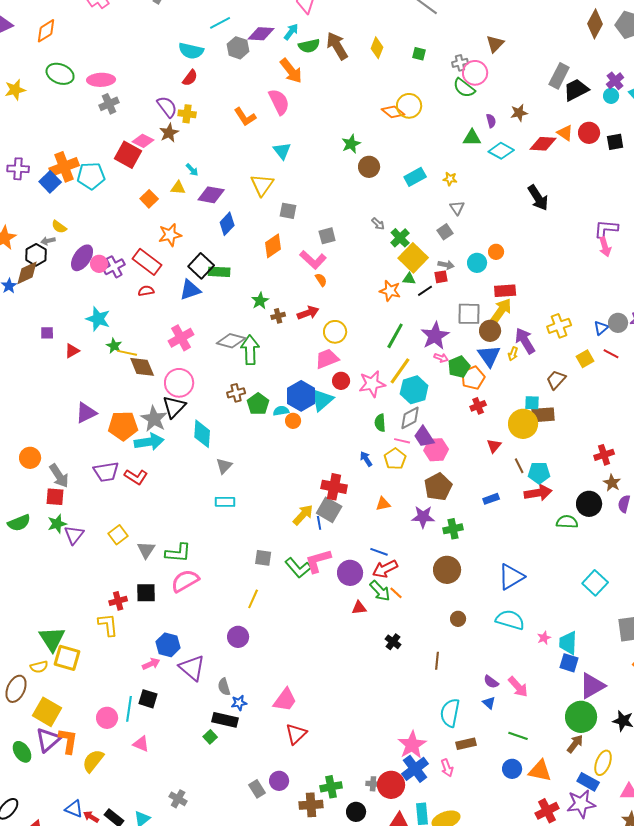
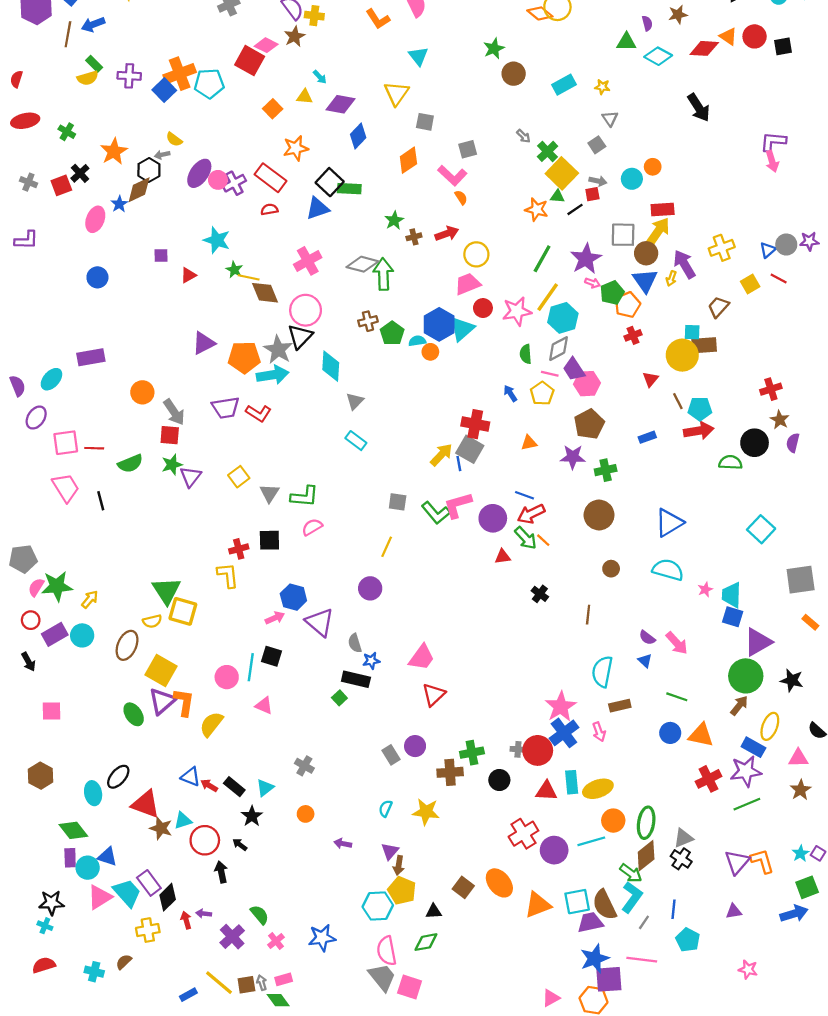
cyan rectangle: (225, 502) -> (356, 441), turned 36
pink semicircle: (185, 581) -> (312, 527), size x0.7

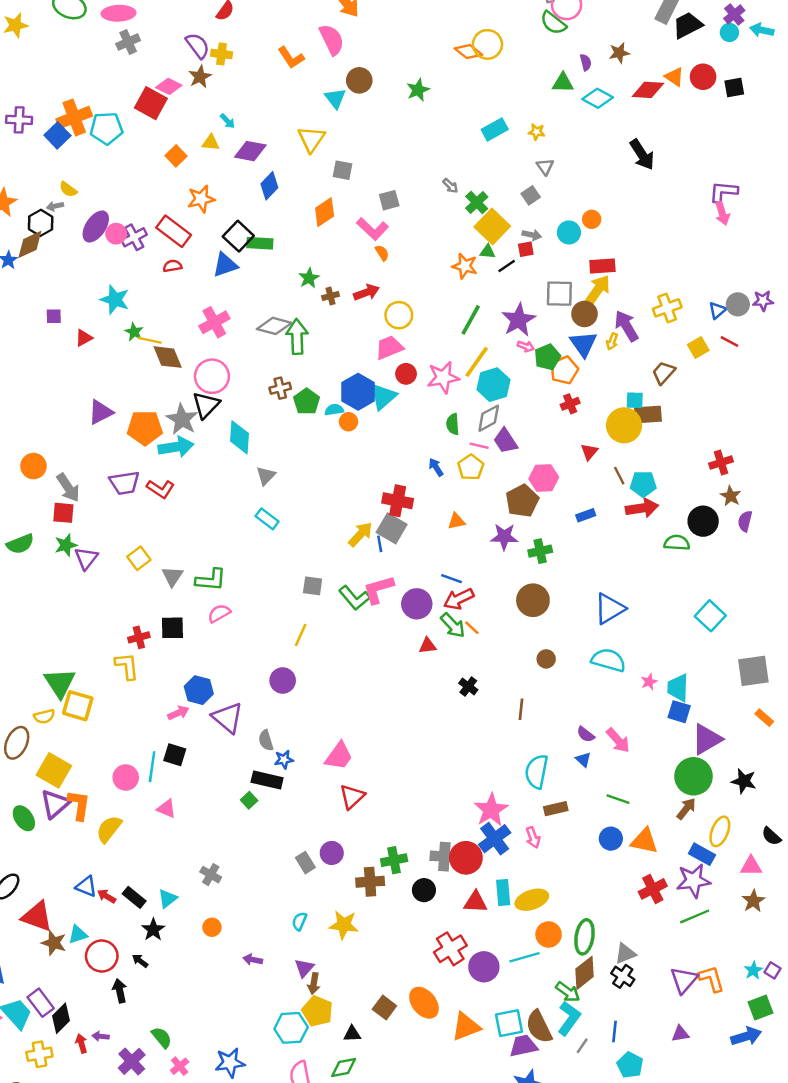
brown circle: (514, 74) -> (359, 80), moved
pink hexagon: (587, 384) -> (544, 478), moved
gray cross: (518, 749) -> (444, 857), size x1.6

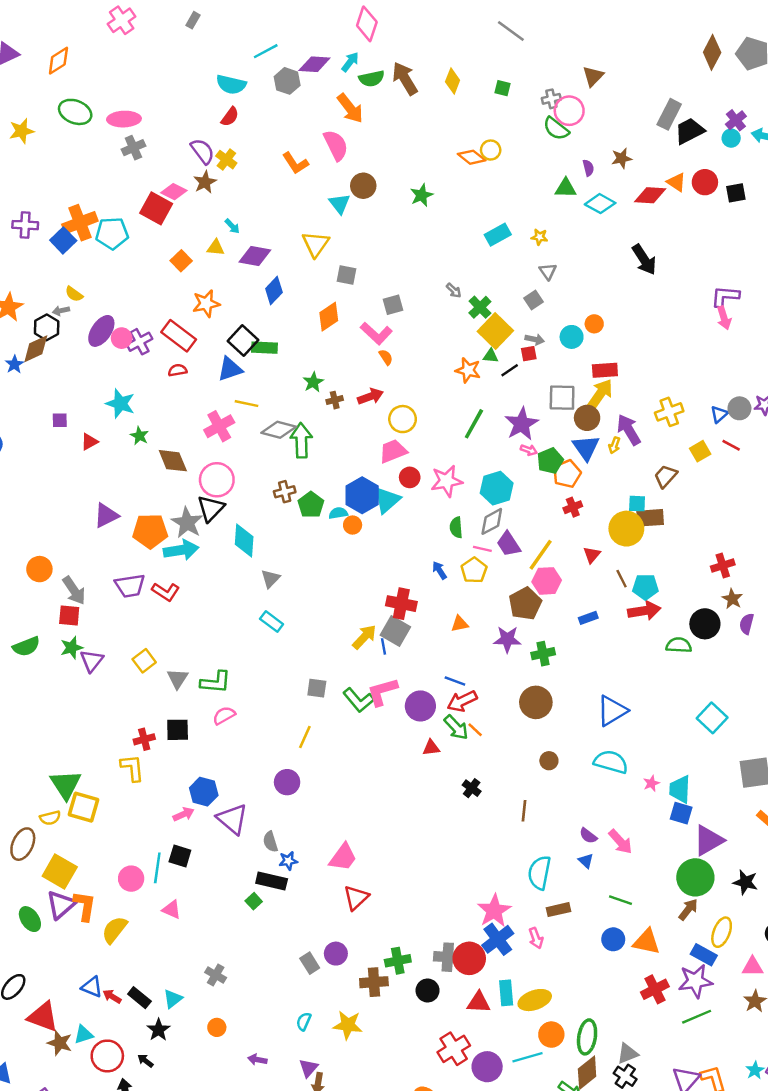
yellow circle: (487, 44) -> (491, 150), size x0.7
yellow cross: (222, 54) -> (226, 160), turned 30
yellow line: (150, 340) -> (247, 404), moved
yellow line: (477, 362) -> (541, 555), moved

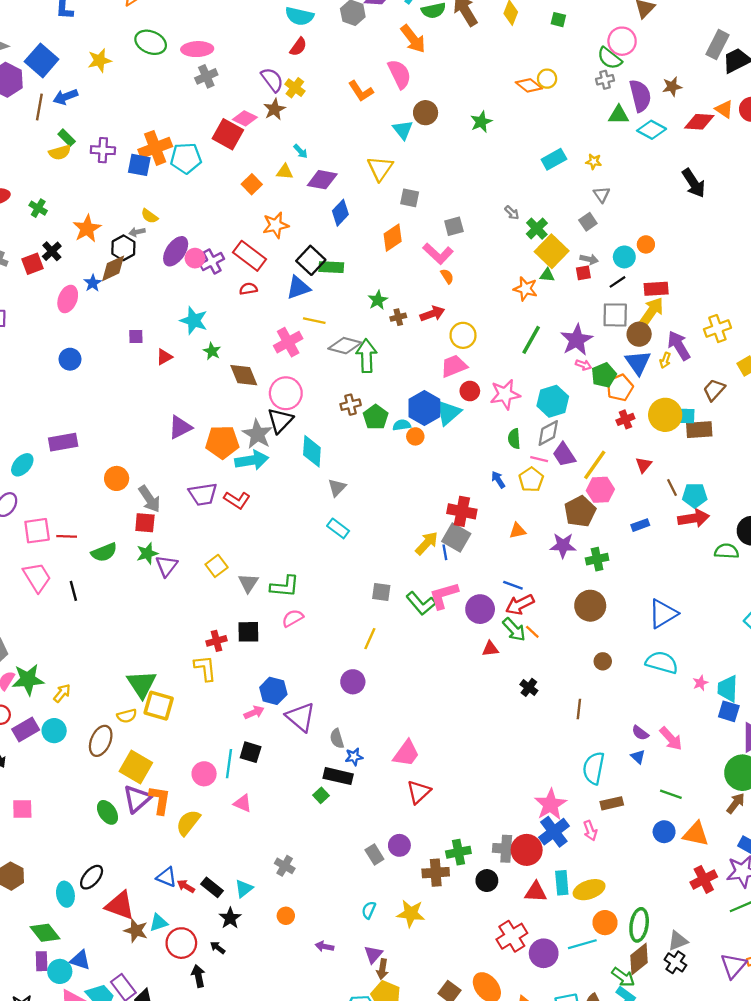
gray cross: (551, 99) -> (605, 80), moved
purple semicircle: (588, 168) -> (640, 96), size x2.0
blue square: (63, 240) -> (139, 165), turned -35
black line: (510, 370) -> (617, 282), moved
yellow circle: (626, 529) -> (665, 415), moved

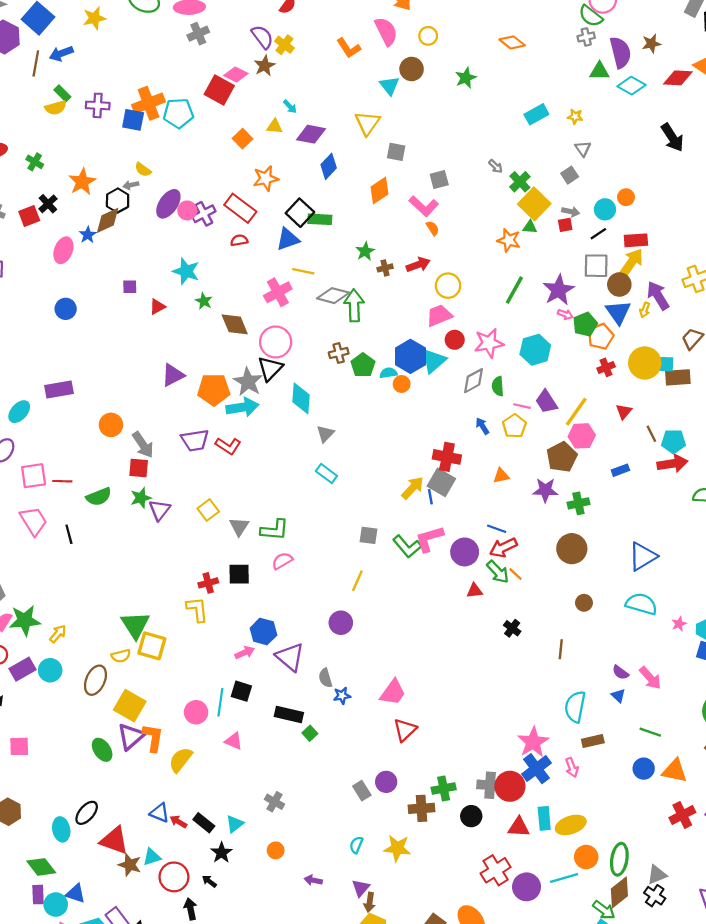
yellow circle: (547, 79) -> (428, 36), moved
gray diamond: (548, 433) -> (473, 381), moved
black rectangle: (338, 776) -> (289, 714), moved

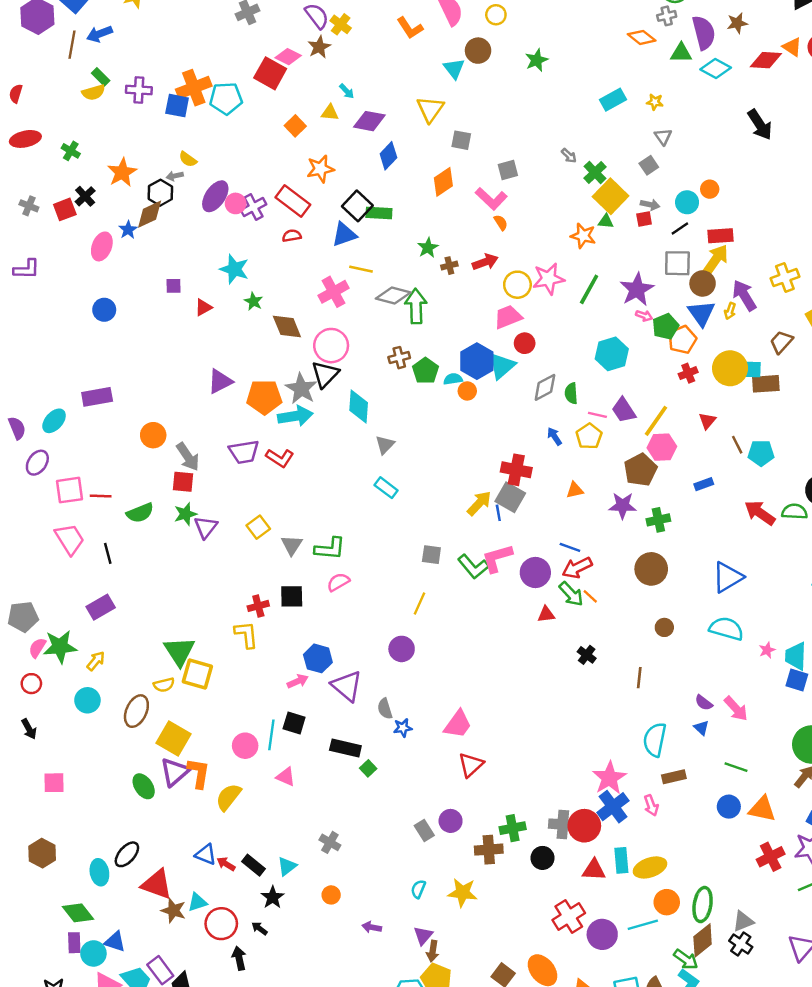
orange diamond: (512, 42) -> (642, 37), moved
pink star: (489, 343) -> (548, 279), moved
red arrow: (672, 464) -> (760, 513), moved, turned -136
purple rectangle: (23, 669) -> (101, 607), moved

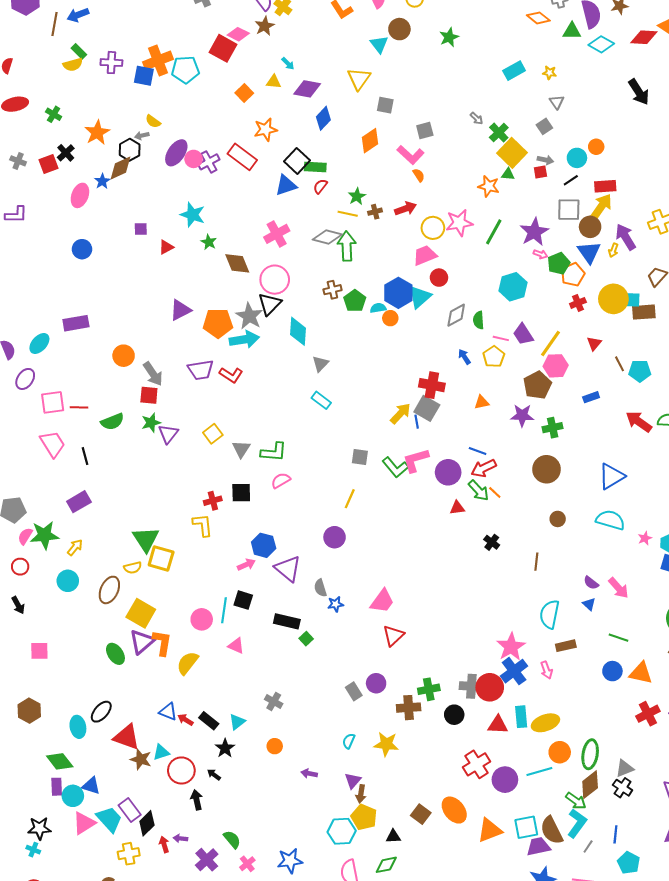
red semicircle: (292, 236) -> (320, 186), moved, turned -42
yellow line: (361, 269) -> (348, 214), moved

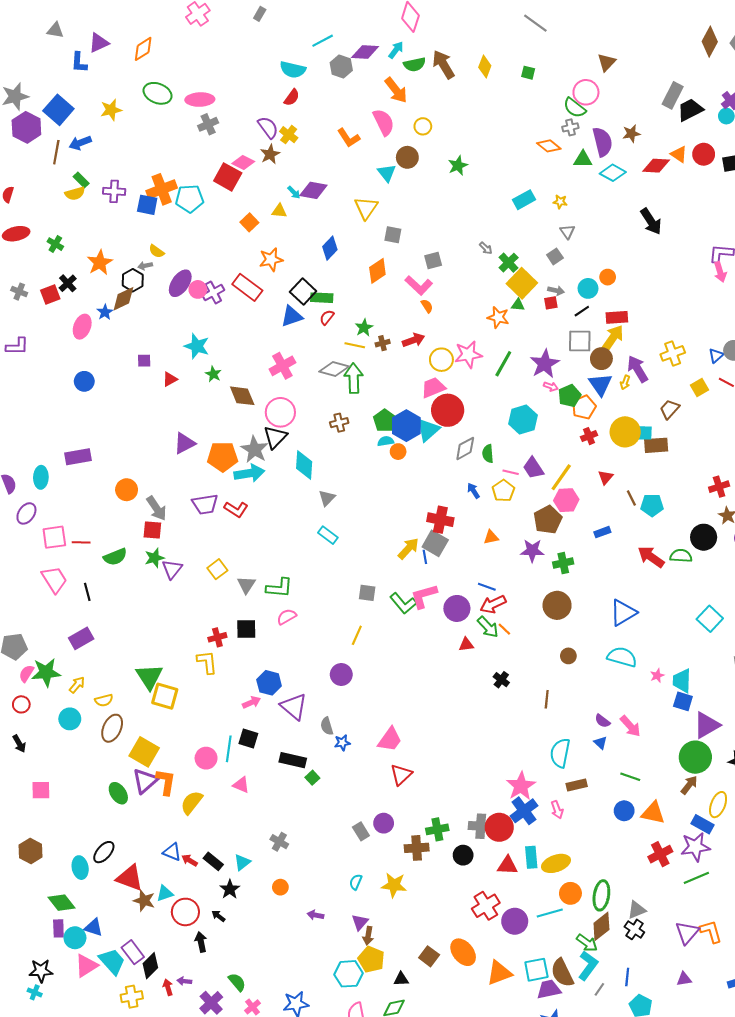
purple diamond: (307, 89) -> (313, 190), moved
red circle: (439, 278) -> (448, 410), size x1.8
green pentagon: (355, 301) -> (385, 421), moved
cyan ellipse: (39, 343) -> (41, 477), turned -40
yellow semicircle: (133, 568) -> (104, 700), moved

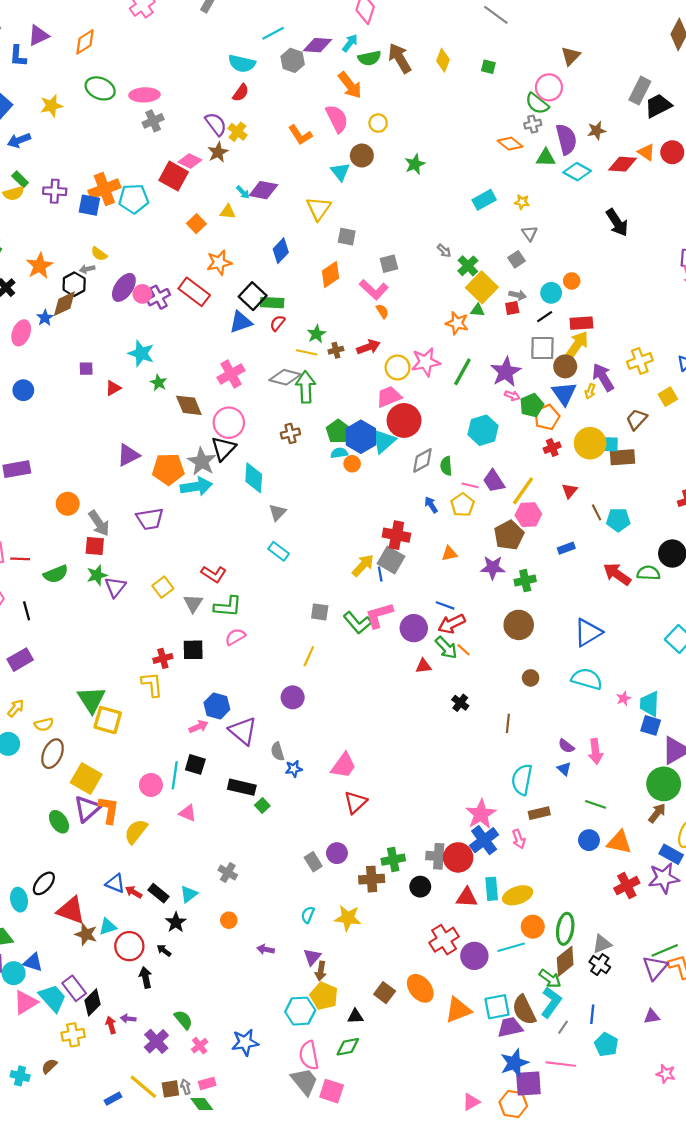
red L-shape: (236, 509) -> (214, 574), moved
pink arrow: (630, 726) -> (595, 751), turned 35
green line: (696, 878) -> (665, 950), moved

